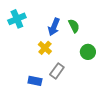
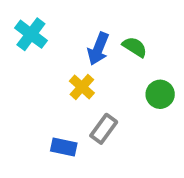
cyan cross: (17, 19) -> (31, 34), turned -30
green semicircle: (74, 26) -> (135, 47), turned -32

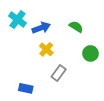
blue arrow: (98, 49) -> (41, 28), moved, turned -132
blue rectangle: (64, 147) -> (26, 88), moved

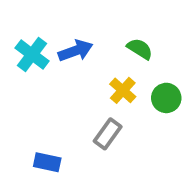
cyan cross: (17, 20) -> (32, 54), moved
yellow cross: (46, 49) -> (123, 90), moved

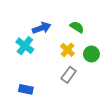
cyan cross: (32, 54) -> (25, 46), moved
gray rectangle: (108, 134) -> (69, 75), moved

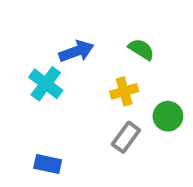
yellow cross: (68, 50) -> (124, 91), turned 32
green circle: (91, 54) -> (168, 116), moved

